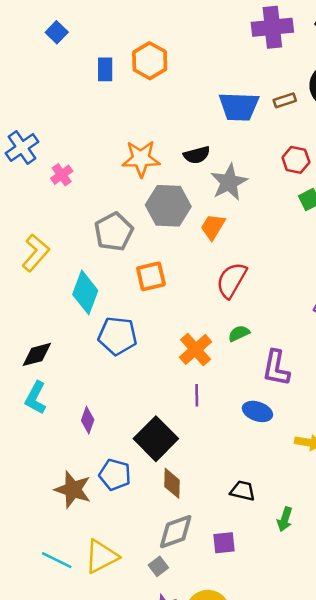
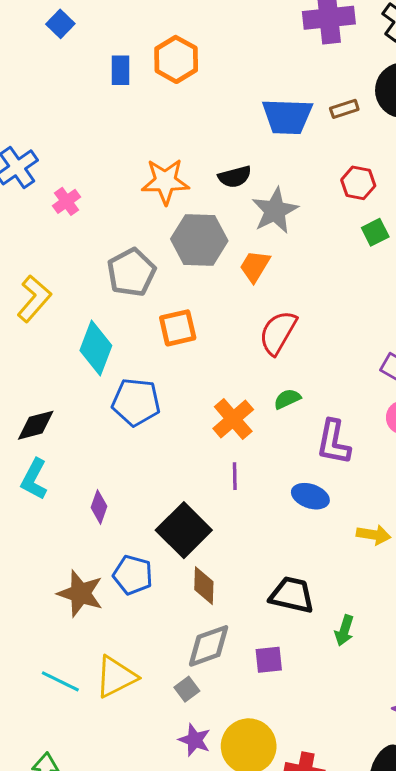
black trapezoid: (243, 491) -> (292, 595), size x1.4

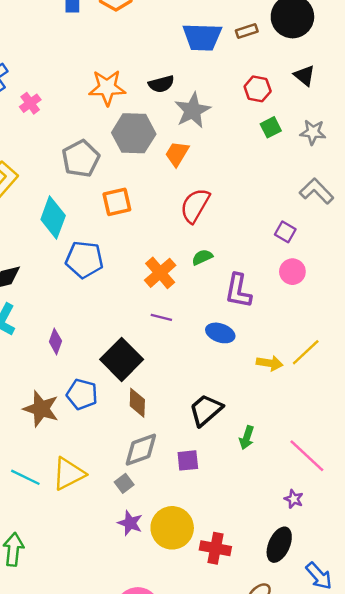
purple line: (235, 476) -> (161, 317), turned -75
black trapezoid: (292, 595) -> (206, 410), turned -54

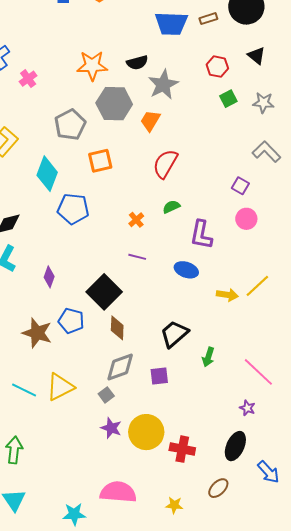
orange cross: (160, 273) -> (136, 220), size x0.6

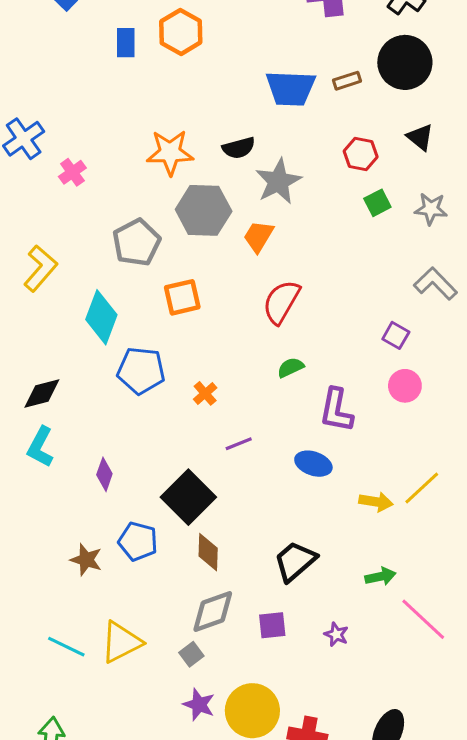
orange cross: (136, 220) -> (205, 393), moved
purple line: (137, 257) -> (239, 444), turned -36
brown star: (37, 333) -> (86, 560), size x0.7
green arrow: (208, 357) -> (381, 576), moved, turned -120
purple star: (247, 408) -> (336, 634), moved

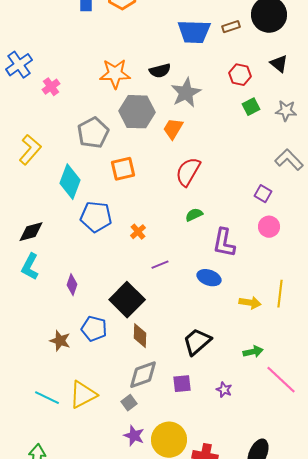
yellow line: (422, 488) -> (280, 294), turned -40

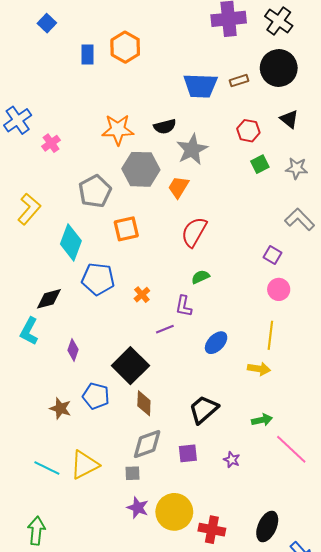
black diamond: (31, 232) -> (49, 299), moved
purple L-shape: (224, 243) -> (184, 306), moved, size x0.7
blue ellipse: (209, 278) -> (216, 343), turned -65
yellow line: (280, 294) -> (270, 335), moved
gray square: (129, 403) -> (132, 473), turned 35

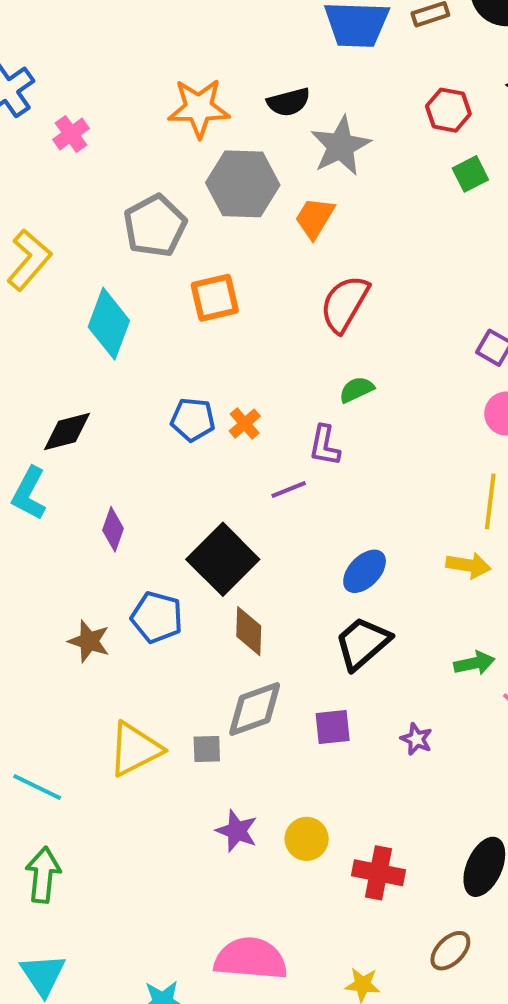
blue pentagon: (98, 279) -> (193, 420), moved, size x0.7
blue ellipse: (216, 343) -> (365, 571), moved
cyan line: (47, 468) -> (37, 787), moved
gray square: (132, 473) -> (207, 749), moved
yellow circle: (174, 512) -> (307, 839), size x0.6

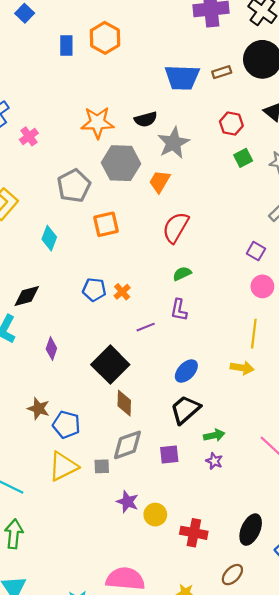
cyan diamond: (109, 324) -> (49, 238), size x0.7
purple L-shape: (325, 445) -> (179, 310), moved
blue pentagon: (157, 617) -> (66, 425), moved
green arrow: (474, 663) -> (214, 435), moved
purple star: (237, 831) -> (127, 502), moved

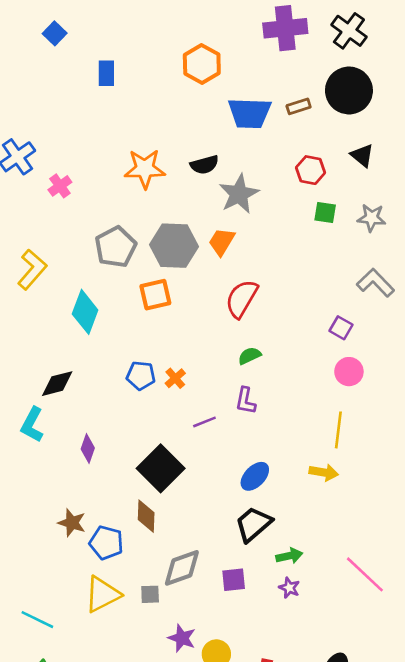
orange hexagon: (105, 38) -> (202, 64), moved
green square: (243, 158) -> (325, 212), turned 36
gray hexagon: (121, 163) -> (174, 246), moved
cyan diamond: (49, 238) -> (85, 312), size x1.4
brown diamond: (124, 403) -> (146, 516), moved

